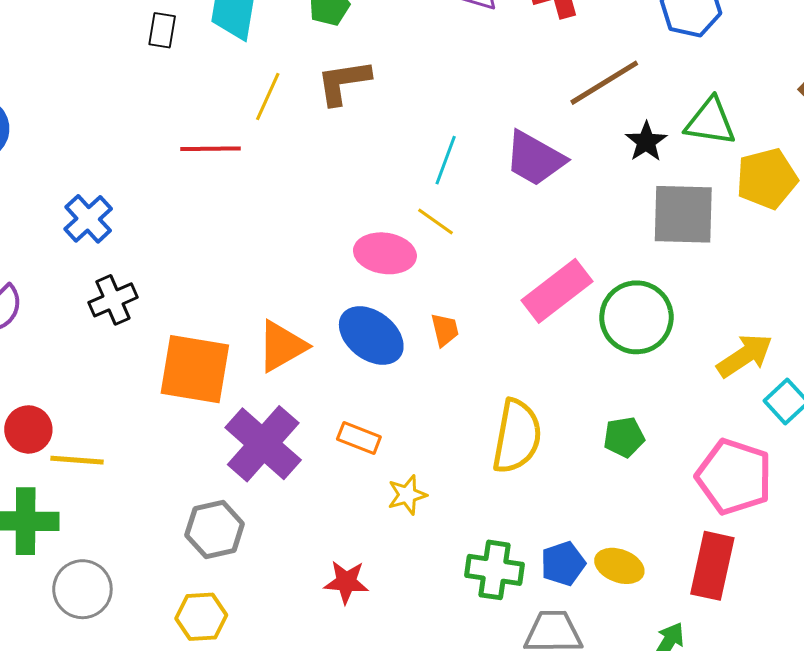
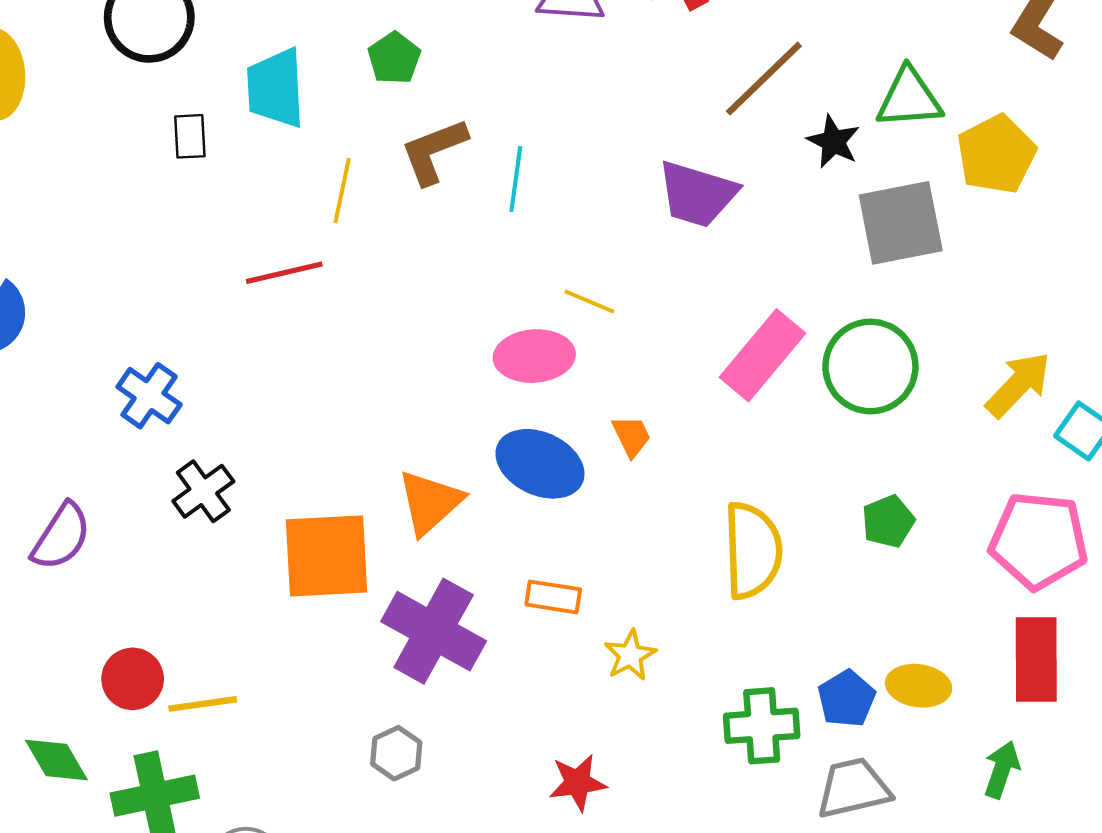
cyan line: (446, 160) -> (516, 179), moved
gray hexagon: (215, 530) -> (396, 753), size x0.7

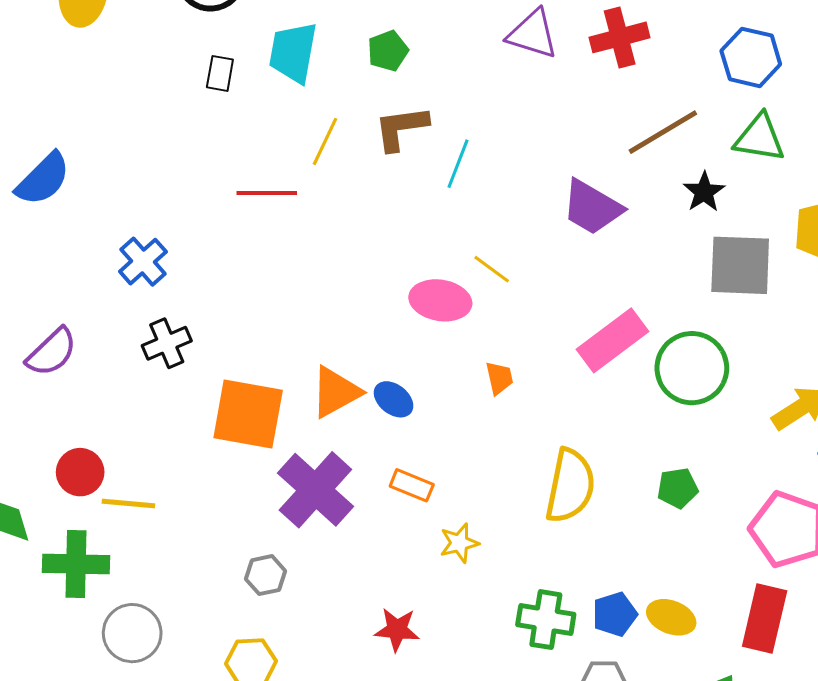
green triangle: (909, 98) -> (760, 138), moved
blue ellipse: (540, 464) -> (394, 399), moved, size x0.6

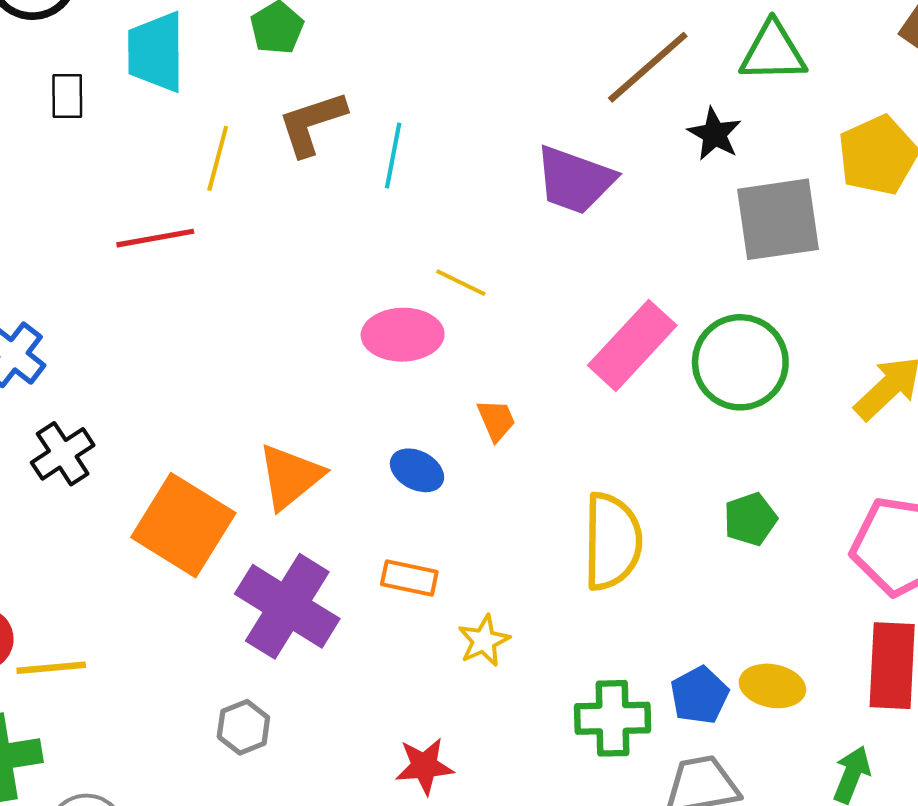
blue ellipse: (394, 399) -> (417, 470), moved
orange square: (248, 414) -> (183, 525), turned 32

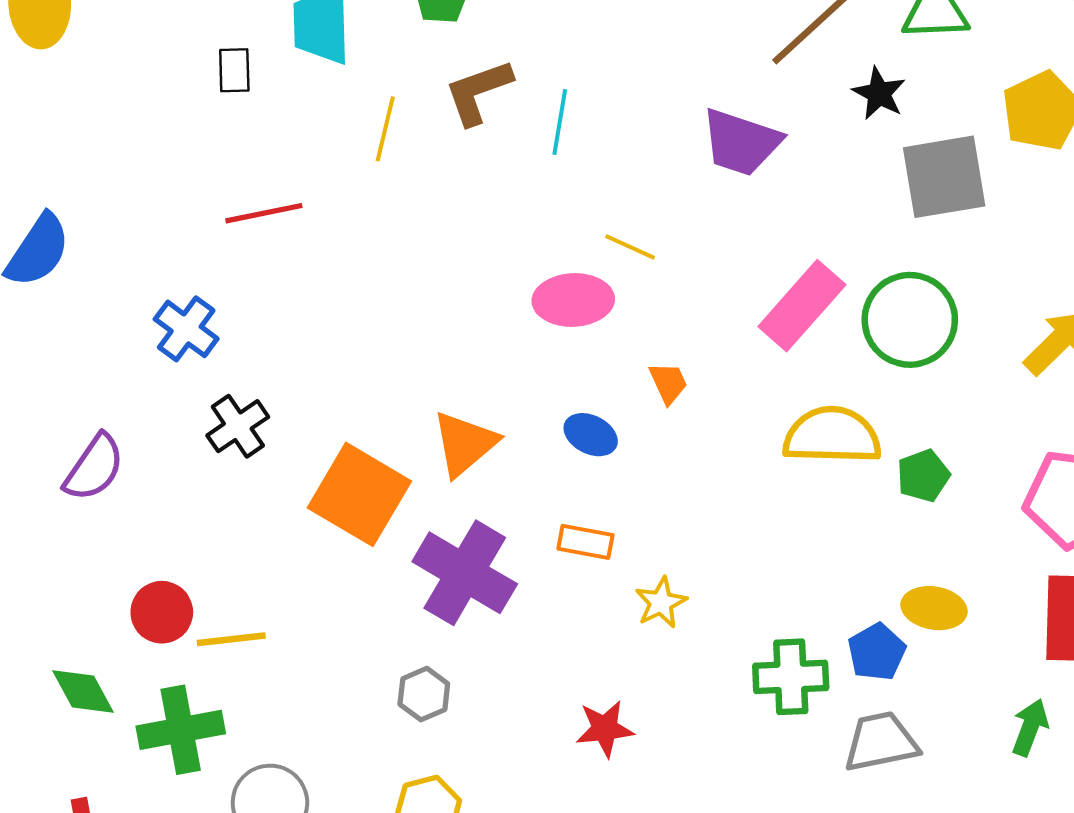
red line: (155, 238) -> (264, 213), moved
yellow semicircle: (612, 541) -> (832, 436), moved, turned -88
yellow ellipse: (772, 686) -> (934, 608), moved

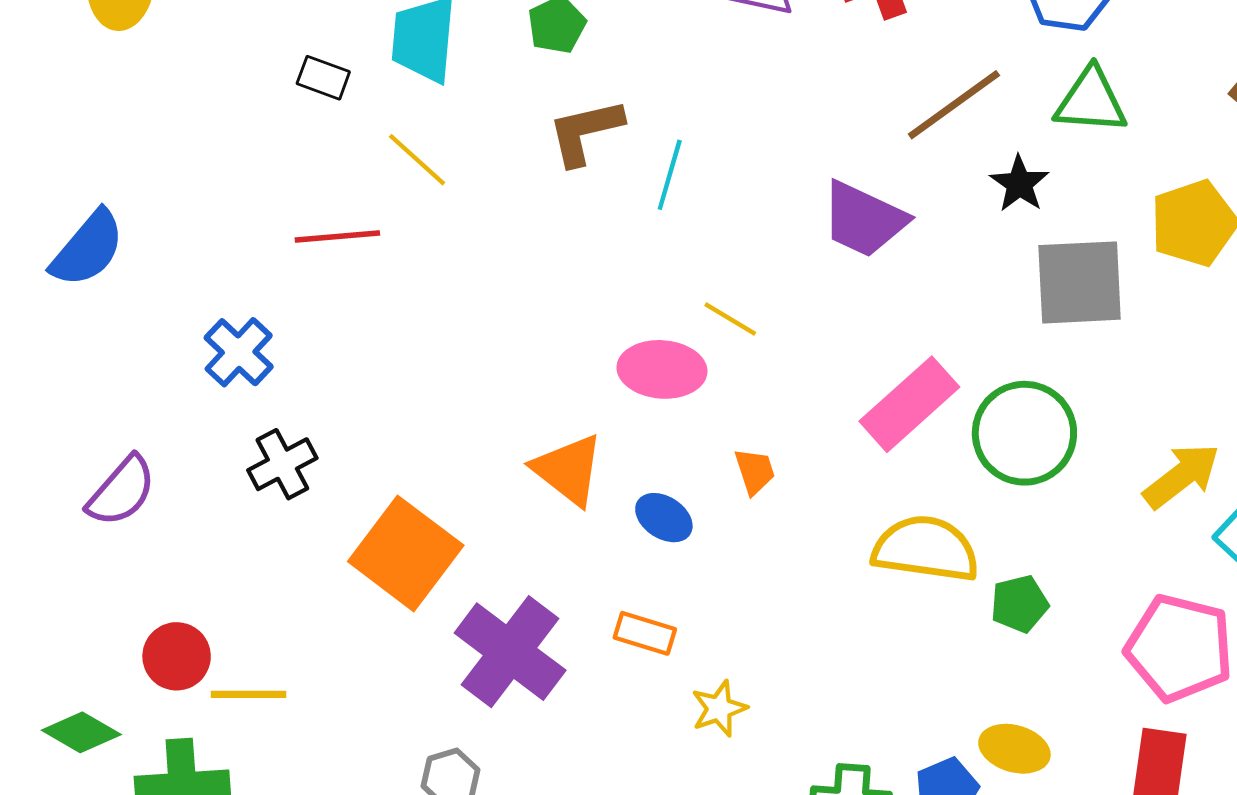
black rectangle: (234, 70) -> (323, 78), turned -75
yellow line: (385, 129) -> (417, 160), moved, turned -68
orange triangle: (465, 444) -> (568, 470), moved, turned -48
green diamond: (83, 691) -> (81, 732), turned -38

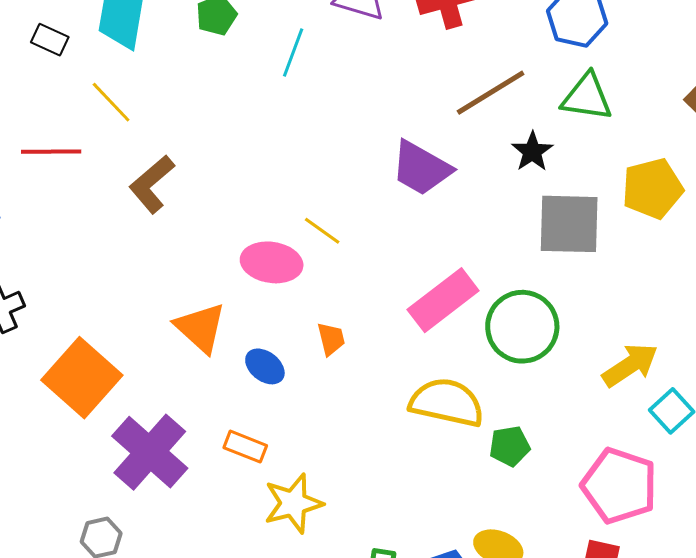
brown L-shape: (585, 132) -> (152, 184), moved, turned -32
cyan line: (670, 175) -> (293, 52), moved
yellow star: (719, 709) -> (293, 503), size x1.5

